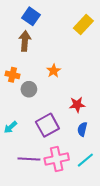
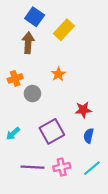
yellow rectangle: (83, 25) -> (64, 30), moved
orange cross: (12, 75) -> (15, 78), turned -32
pink cross: (57, 159) -> (62, 167), size x0.7

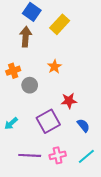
red star: (83, 110) -> (69, 101), moved
blue semicircle: (89, 136) -> (83, 125), turned 128

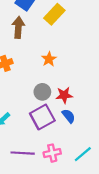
gray circle: (30, 85) -> (42, 92), moved
blue semicircle: (83, 125) -> (69, 116), moved

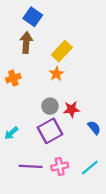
yellow rectangle: (54, 14) -> (62, 51), moved
blue semicircle: (69, 116) -> (94, 128), moved

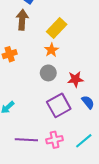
gray circle: (50, 106) -> (48, 73), moved
red star: (72, 109) -> (75, 79), moved
purple square: (50, 131) -> (59, 105), moved

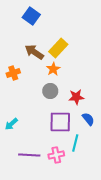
brown arrow: (22, 20) -> (34, 52), moved, turned -60
purple square: (59, 105) -> (60, 122), turned 30
cyan line: (84, 141) -> (75, 143), moved, turned -36

